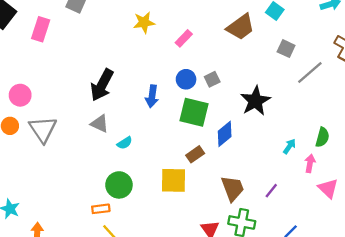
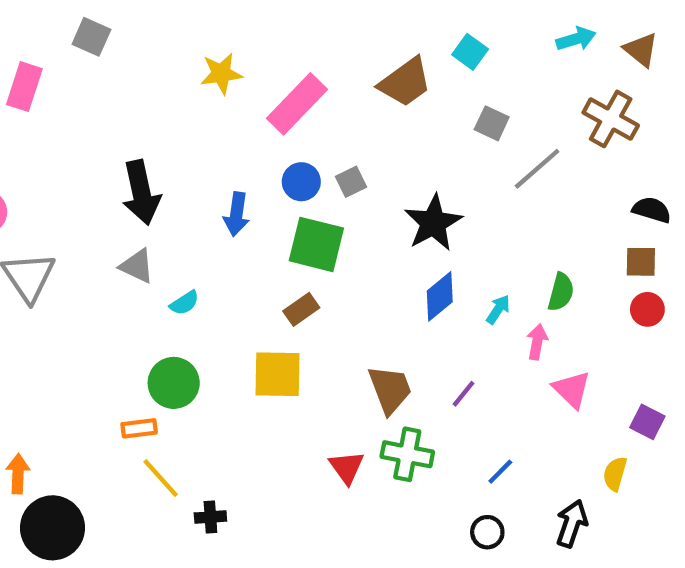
pink rectangle: (184, 38) -> (297, 104), size x1.8
black arrow: (102, 85) -> (141, 193), turned -40
blue diamond: (225, 134) -> (440, 296), moved
brown rectangle: (195, 154) -> (301, 309), moved

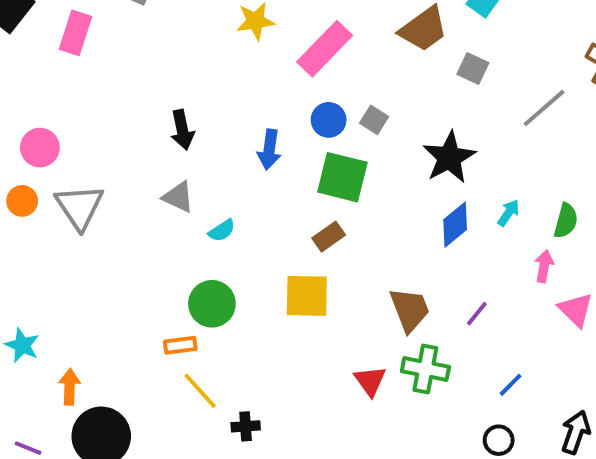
gray square: (492, 123) -> (473, 68), moved
gray square: (351, 182) -> (374, 120), turned -32
black arrow: (141, 193) -> (182, 130), size x0.7
cyan arrow: (498, 309) -> (509, 213), moved

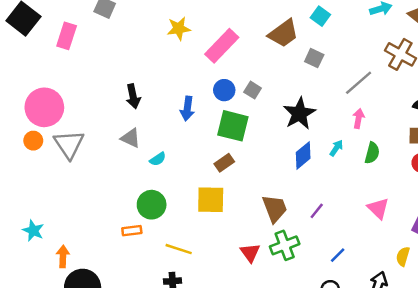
pink circle: (40, 148) -> (44, 107), size x1.6
pink arrow: (544, 266) -> (359, 118), moved
green cross: (425, 369) -> (285, 245), turned -32
yellow line: (200, 391) -> (179, 249), moved, turned -30

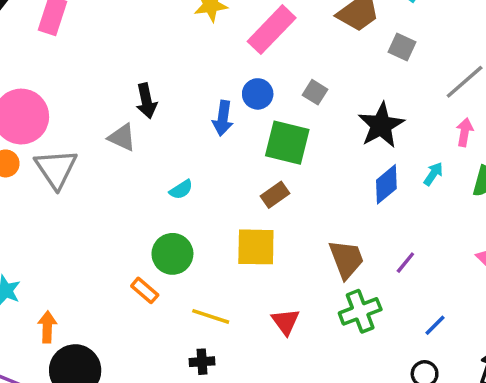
blue circle: (224, 90) -> (258, 94), moved
gray triangle: (131, 138) -> (122, 137), moved
orange rectangle: (132, 231) -> (145, 290), turned 48
red triangle: (250, 253) -> (285, 322), moved

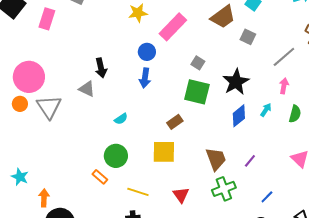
blue circle: (258, 94) -> (147, 52), moved
green square: (287, 143) -> (197, 92), moved

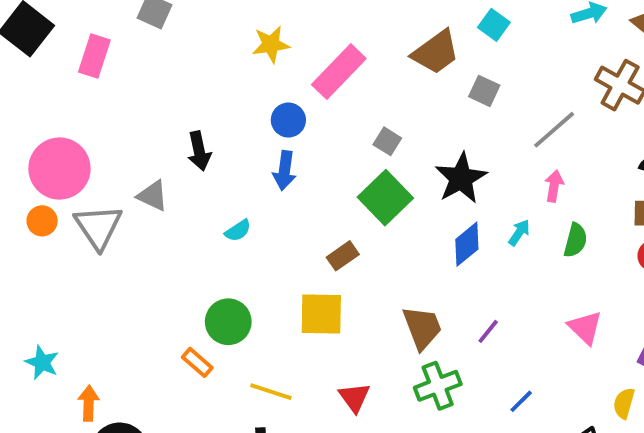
gray triangle: (87, 89) -> (153, 196), moved
green square: (197, 92) -> (385, 198), turned 32
cyan semicircle: (121, 119) -> (238, 231), moved

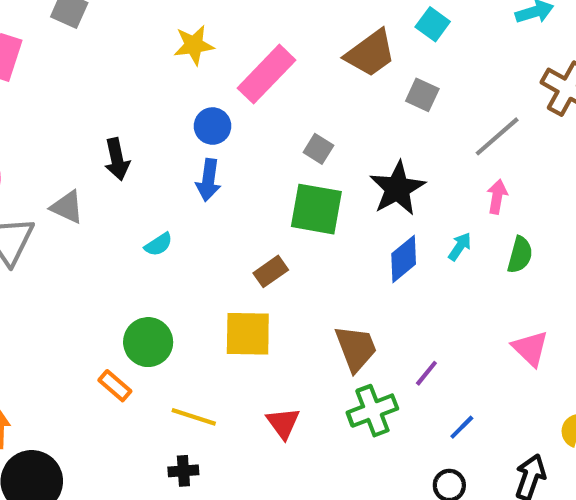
green square: (385, 198) -> (316, 209), turned -36
purple line: (488, 331) -> (426, 373), moved

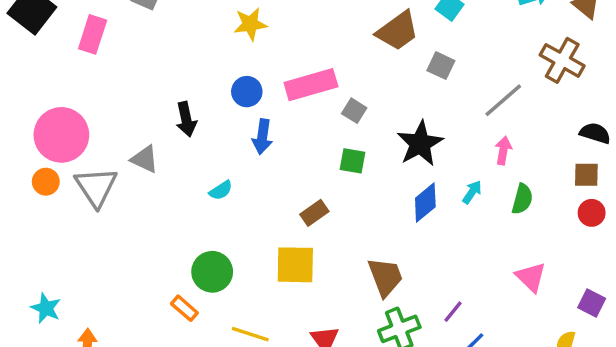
pink rectangle: (267, 74) -> (311, 85), moved, turned 30
blue circle: (213, 126) -> (247, 92), moved
green square: (316, 209) -> (352, 161), size x0.6
purple line: (426, 373) -> (453, 312), moved

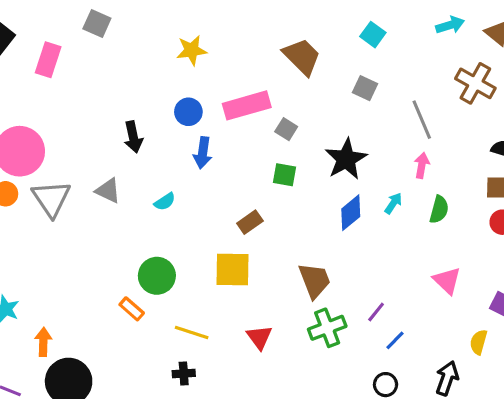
brown trapezoid: (398, 31) -> (302, 57), moved, turned -99
gray line: (503, 100) -> (422, 120), turned -72
gray triangle: (145, 159) -> (108, 191), moved

